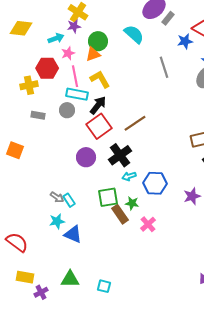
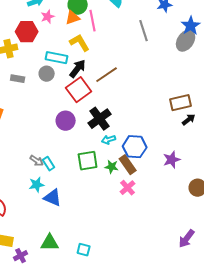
pink line: (75, 76) -> (93, 21), moved
brown line: (135, 123) -> (107, 75), moved
brown rectangle: (120, 214) -> (128, 165), moved

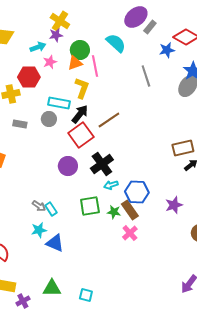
yellow L-shape: (80, 43) -> (82, 88), turned 50

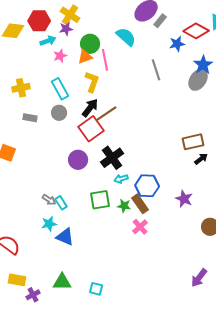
red hexagon: (29, 77) -> (39, 21), moved
cyan rectangle: (59, 103) -> (60, 89), moved, turned 50
brown line: (109, 120) -> (106, 114), moved
purple star: (174, 205) -> (184, 199), turned -30

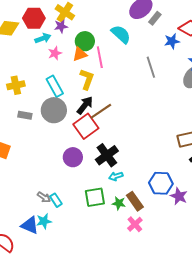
gray circle: (59, 113) -> (54, 110), size x1.6
blue hexagon: (147, 186) -> (161, 183), moved
blue triangle: (65, 237) -> (30, 225), moved

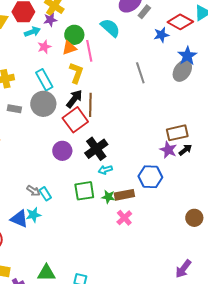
gray line: (151, 67) -> (140, 73), moved
brown line: (101, 111) -> (90, 105), turned -55
purple star: (179, 196) -> (168, 150), moved
brown rectangle: (135, 201) -> (124, 195), turned -66

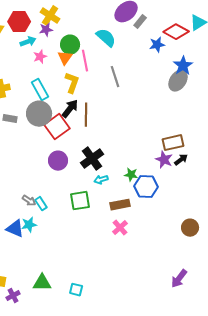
orange triangle: (69, 48) -> (65, 58), turned -35
gray line: (140, 73) -> (115, 77), moved
red square: (75, 120) -> (57, 127), moved
green star: (108, 197) -> (131, 175), moved

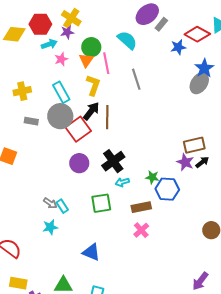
blue triangle: (15, 229) -> (91, 252), moved

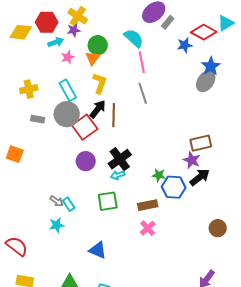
pink line: (106, 63) -> (142, 62), moved
gray line: (136, 79) -> (143, 93), moved
black arrow: (202, 162) -> (200, 177), moved, size x1.5
cyan arrow: (122, 182) -> (118, 175), moved

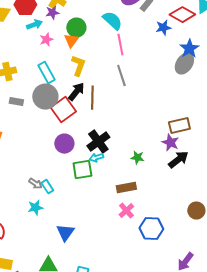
blue hexagon: (174, 187) -> (151, 229), moved
green square: (108, 201) -> (82, 170), moved
blue triangle: (98, 250) -> (65, 233), moved, turned 42

